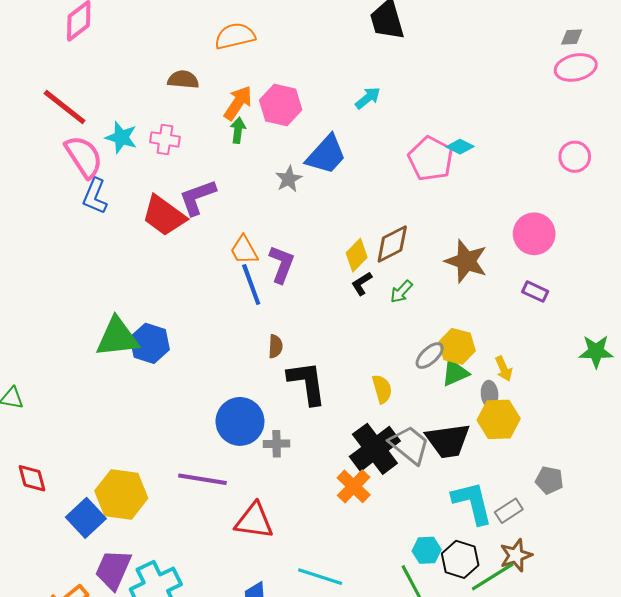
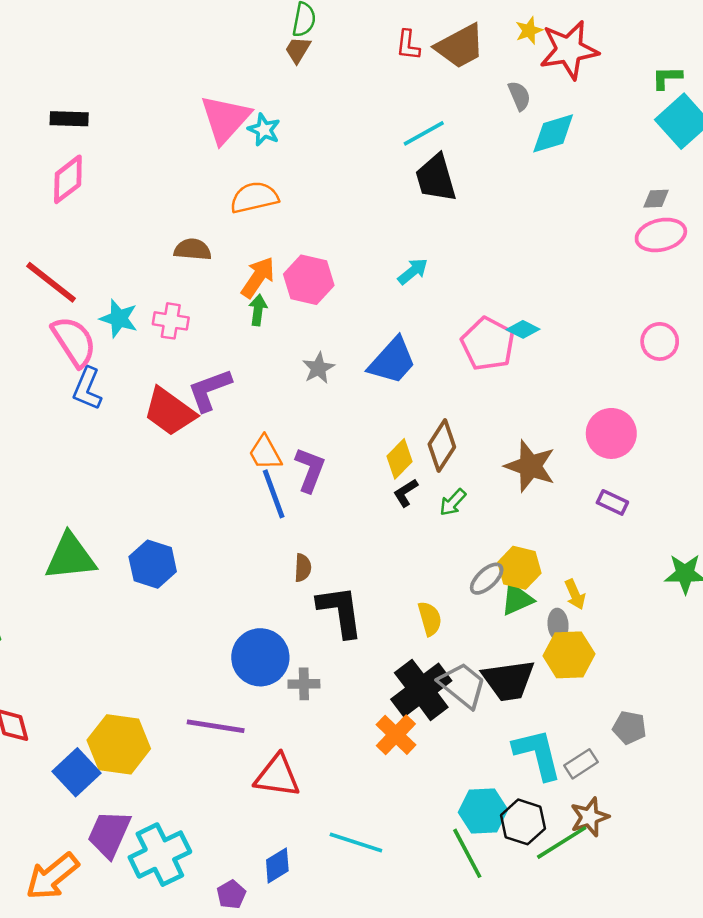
blue trapezoid: (326, 155) -> (392, 361), moved
brown diamond: (392, 244) -> (442, 446), turned -30
green triangle: (117, 337) -> (70, 557), moved
cyan hexagon: (427, 550) -> (483, 811), size x1.4

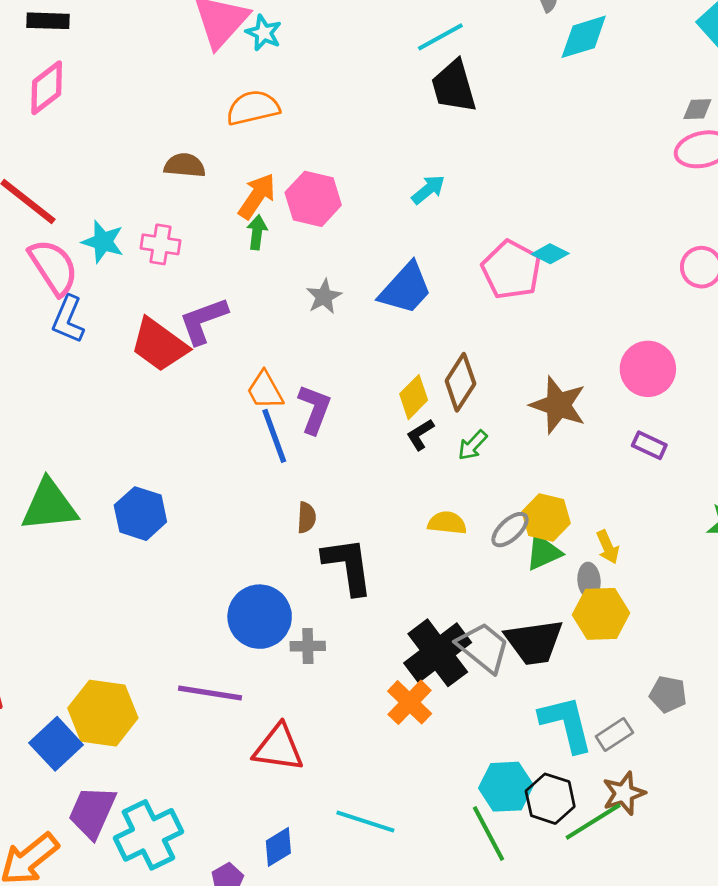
yellow semicircle: (430, 619) -> (447, 523), moved, turned -68

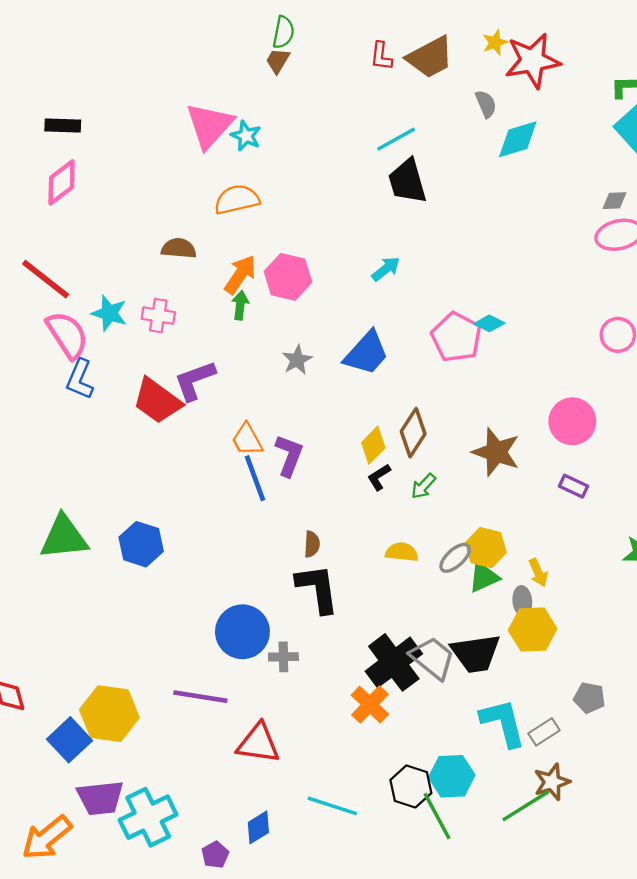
brown semicircle: (306, 518) -> (312, 544), moved
black hexagon: (550, 799) -> (411, 786), moved
purple trapezoid: (92, 812) -> (100, 798), turned -120

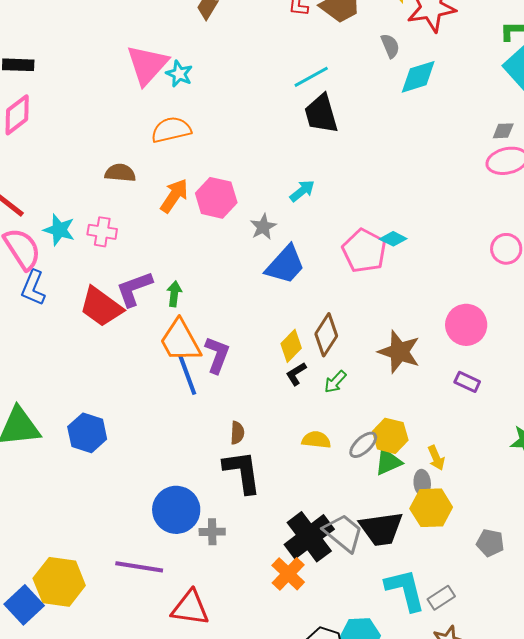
green arrow: (240, 305) -> (174, 294), moved
gray star: (297, 360) -> (263, 227), moved
orange trapezoid: (247, 440) -> (180, 341), size x1.5
gray pentagon: (589, 698) -> (490, 543), moved

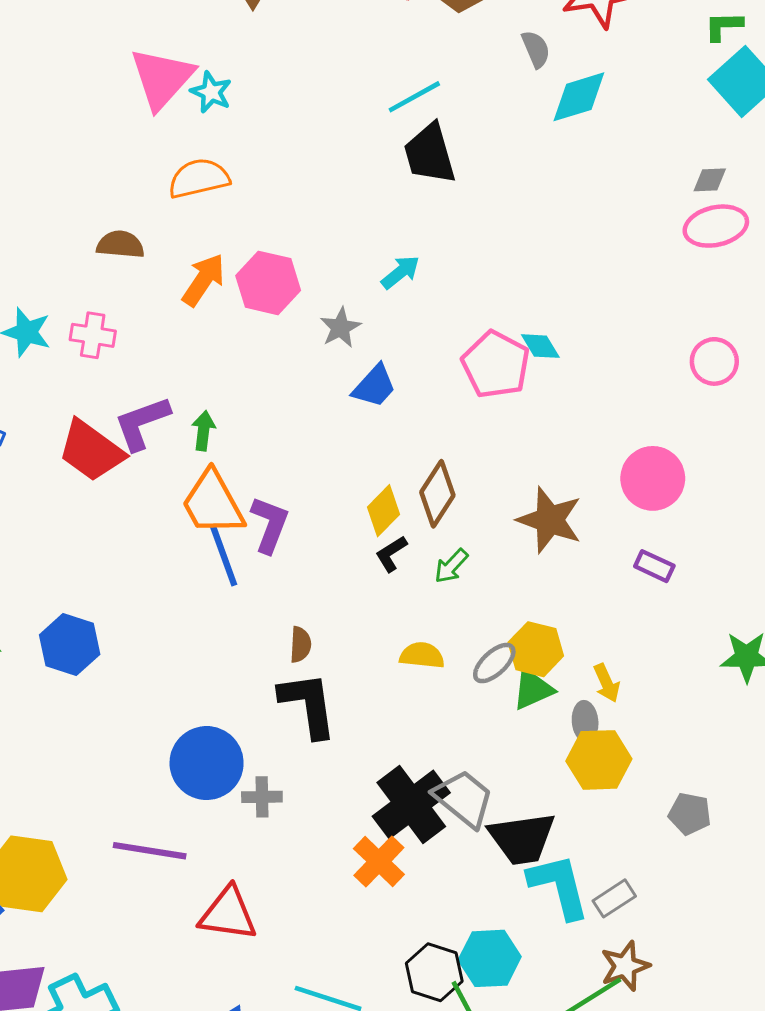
cyan diamond: (393, 239) -> (540, 346), turned 32
blue trapezoid: (285, 265) -> (374, 386), size x0.7
black trapezoid: (381, 529) -> (522, 838), moved

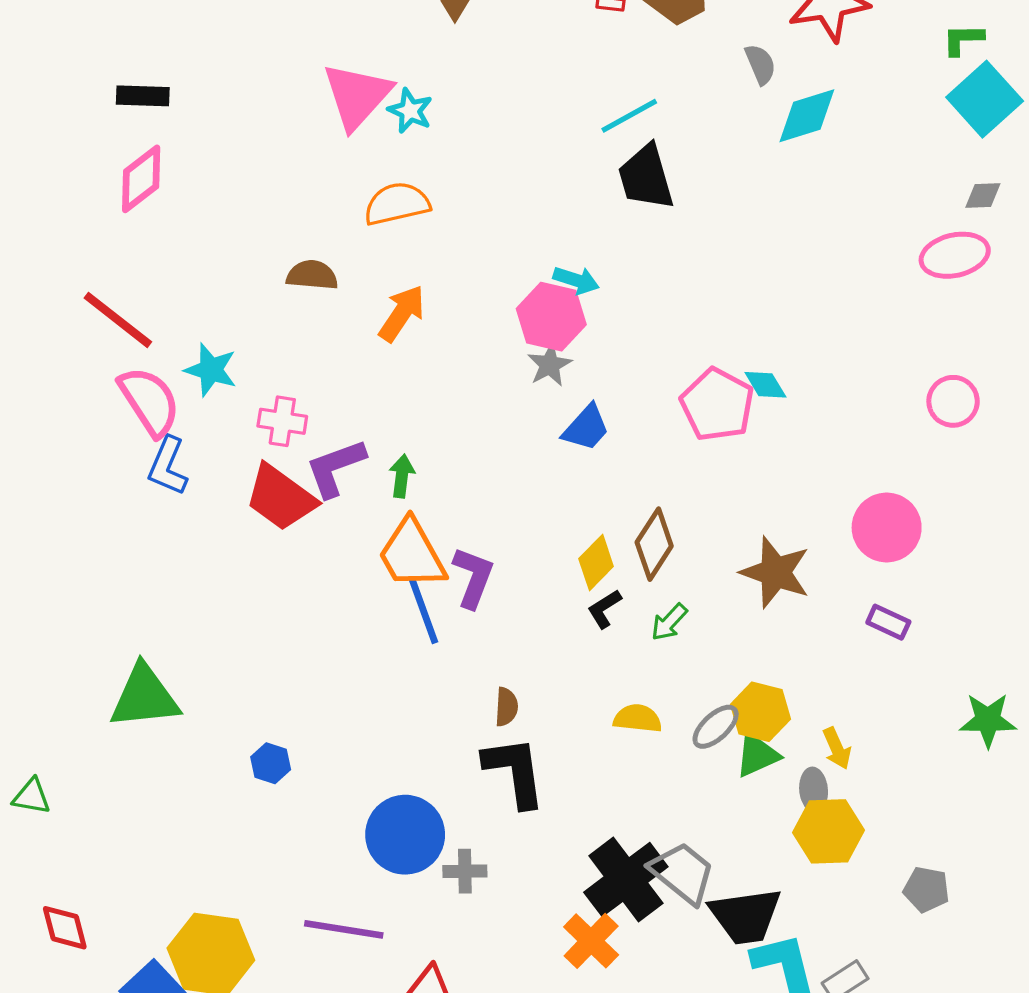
gray diamond: (710, 180) -> (983, 195), moved
cyan arrow: (400, 272) -> (576, 280), moved, turned 57
pink hexagon: (268, 283) -> (551, 317), moved
pink cross: (93, 335) -> (282, 421), moved
blue hexagon: (70, 645) -> (271, 763), moved, size x0.6

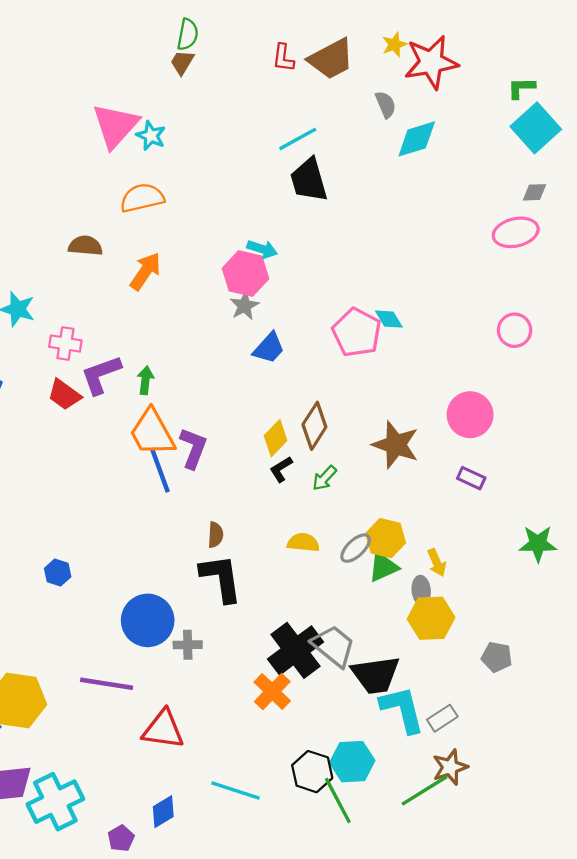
red trapezoid: (281, 498) -> (64, 395), size x0.7

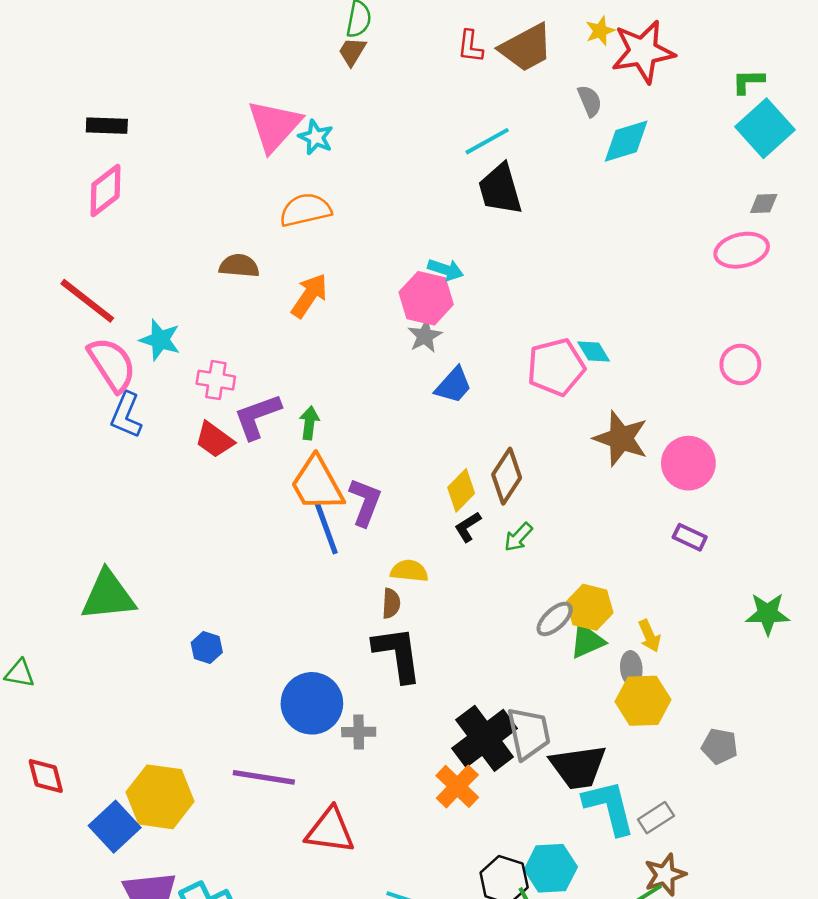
pink pentagon: (357, 332) -> (556, 367), turned 30
brown star: (396, 445) -> (621, 438), moved
yellow semicircle: (303, 543) -> (409, 571), moved
gray trapezoid: (333, 646) -> (529, 733), turned 39

